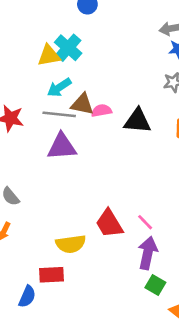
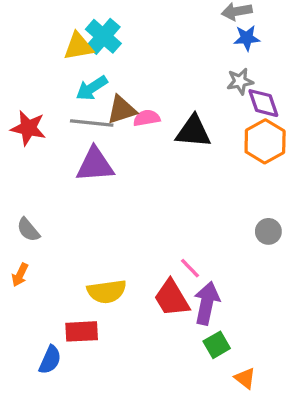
brown triangle: (82, 104) -> (122, 110), turned -30
pink line: (145, 222) -> (190, 268), moved
red trapezoid: (109, 223) -> (172, 298), moved
green square: (155, 285) -> (217, 345), turned 30

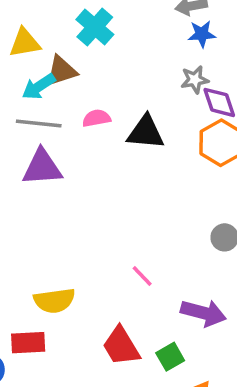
cyan cross: (103, 36) -> (95, 27), moved
brown triangle: (122, 110) -> (61, 71), moved
red trapezoid: (172, 298) -> (121, 346), moved
purple arrow: (207, 303) -> (204, 313), moved, turned 93

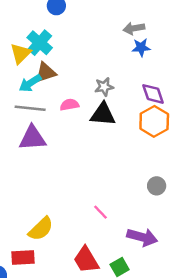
cyan cross: (95, 27) -> (40, 43), moved
yellow triangle: (25, 43) -> (21, 53), turned -35
gray star: (195, 80) -> (104, 87), moved
yellow semicircle: (54, 301) -> (41, 229), turned -36

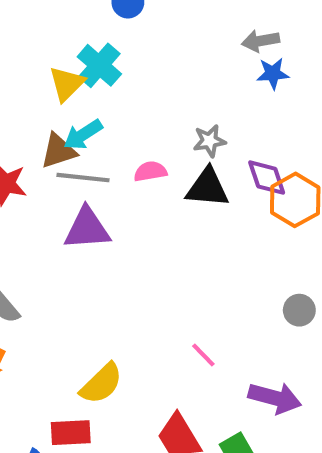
brown triangle: (46, 72) -> (59, 151), moved
purple diamond: (153, 94) -> (267, 178), moved

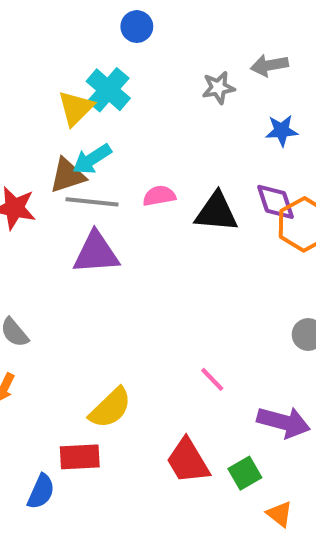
blue star: (273, 73) -> (282, 131), moved
gray star: (210, 141) -> (218, 88), moved

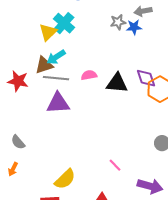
blue star: (282, 131) -> (134, 27), moved

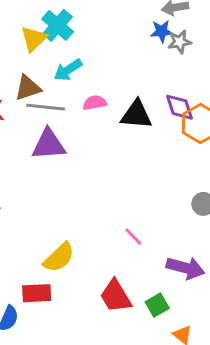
gray star: (118, 22) -> (180, 42), moved
cyan arrow: (56, 57) -> (68, 70), moved

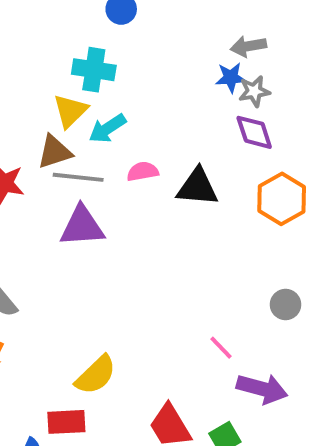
cyan cross: (58, 25) -> (94, 70), turned -32
yellow triangle: (34, 39) -> (70, 111), moved
purple diamond: (180, 107) -> (254, 132), moved
pink line: (133, 237) -> (221, 348), moved

